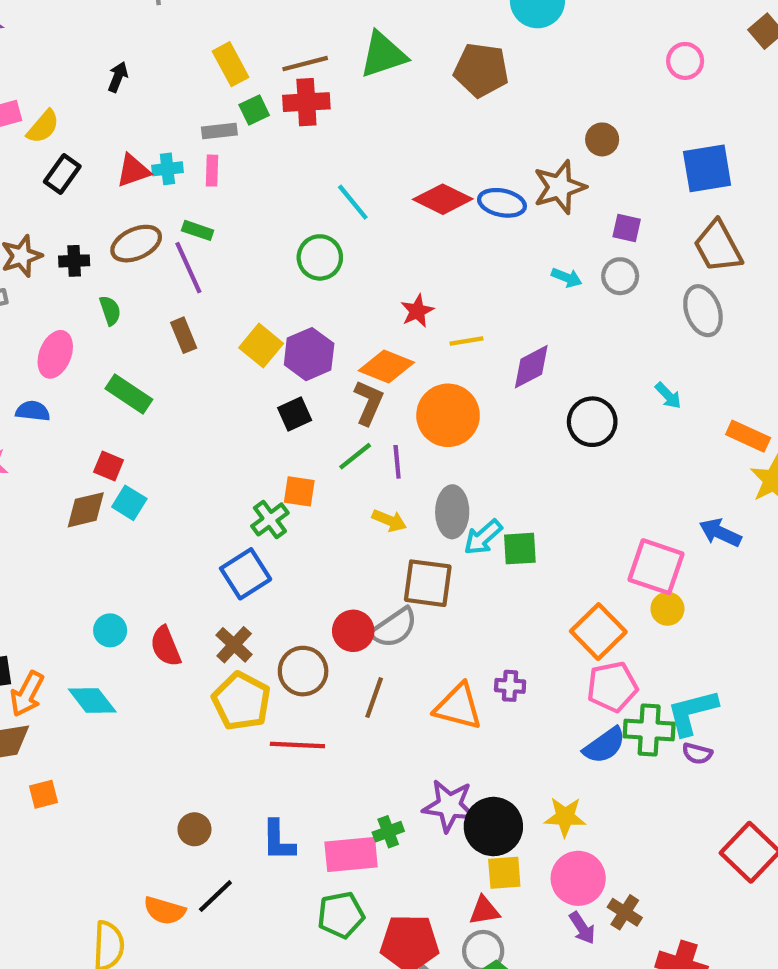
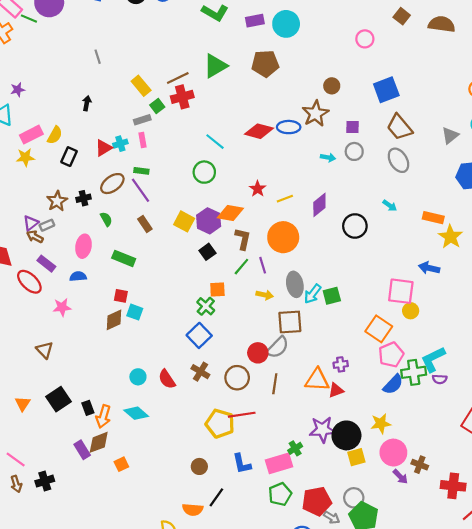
orange diamond: (386, 367) -> (230, 213), moved
yellow pentagon: (241, 701) -> (220, 424), moved
red triangle: (484, 911) -> (336, 390), moved

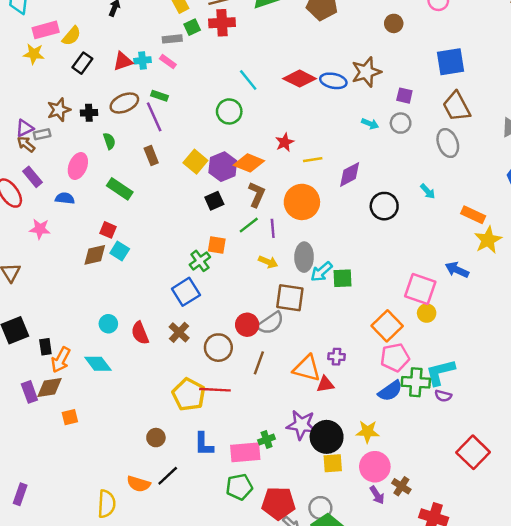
brown circle: (332, 86) -> (394, 23), moved
pink rectangle: (142, 140) -> (168, 62), turned -56

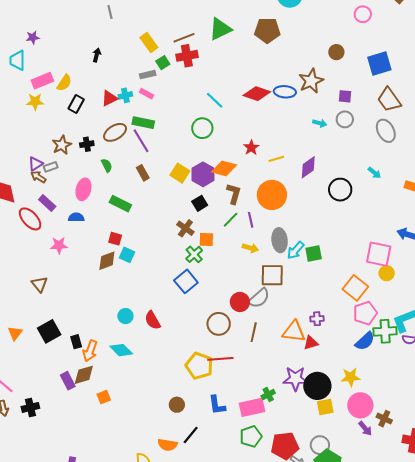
brown circle: (394, 23) -> (336, 52), moved
green rectangle: (159, 96) -> (143, 123), size x1.5
brown cross: (179, 332) -> (185, 228), moved

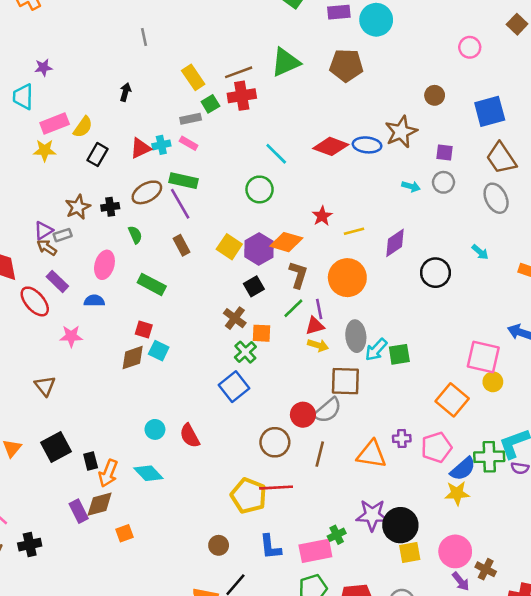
pink pentagon: (365, 313) -> (436, 447), moved
red triangle: (311, 343) -> (315, 326), moved
yellow star: (351, 377) -> (457, 493), moved

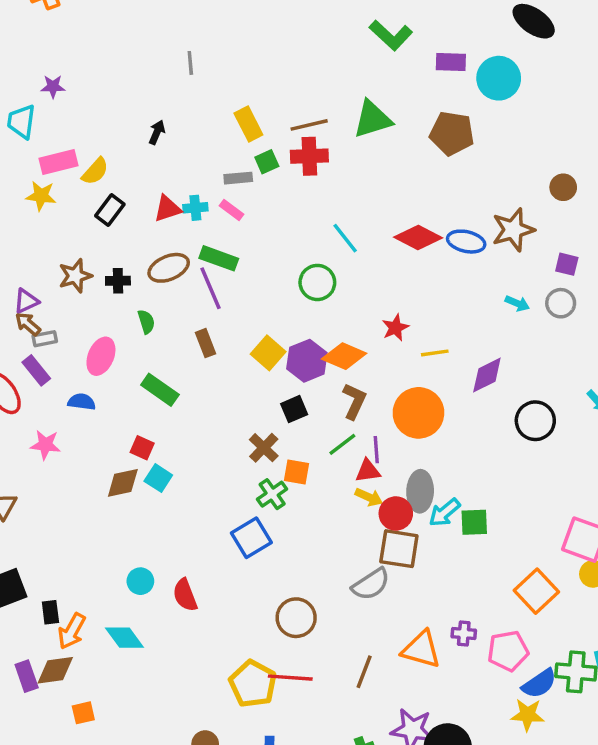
gray rectangle: (63, 235) -> (45, 339), moved
red circle: (303, 415) -> (396, 513), moved
brown line: (320, 454) -> (364, 672), moved

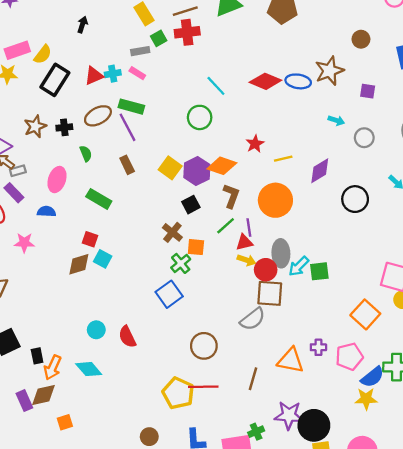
black rectangle: (110, 210) -> (55, 80), size x1.5
gray circle: (561, 303) -> (364, 138), moved

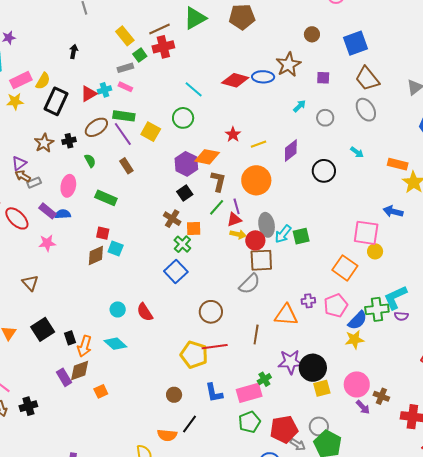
cyan arrow: (336, 120) -> (300, 106), turned -56
yellow square: (170, 168) -> (151, 132), moved
purple rectangle: (14, 193) -> (48, 211), moved

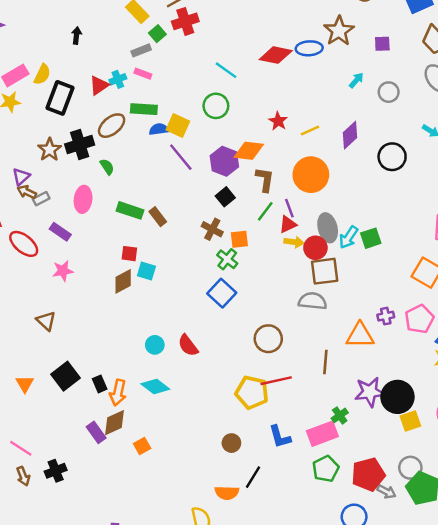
purple line: (123, 134) -> (181, 157), moved
black cross: (69, 141) -> (80, 144), size x1.6
brown rectangle: (126, 166) -> (158, 217), moved
blue semicircle: (63, 214) -> (159, 129), moved
gray semicircle: (250, 284) -> (313, 301), turned -125

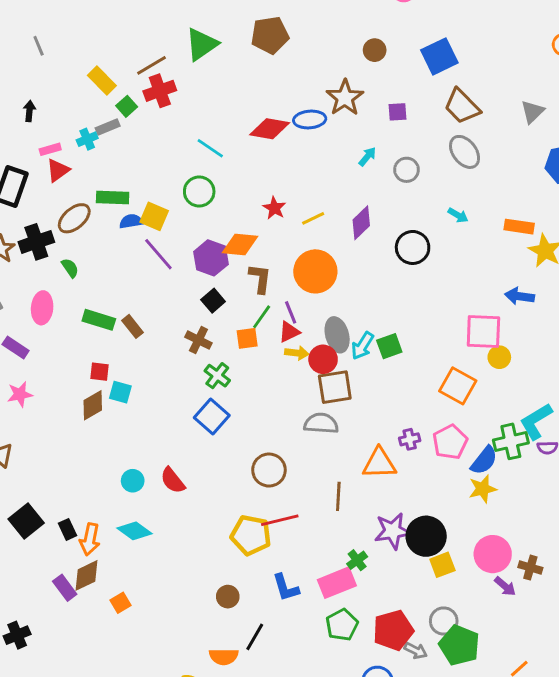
pink rectangle: (143, 74) -> (50, 149), moved, turned -35
cyan cross: (118, 79) -> (87, 139), moved
orange square: (239, 239) -> (247, 338), moved

